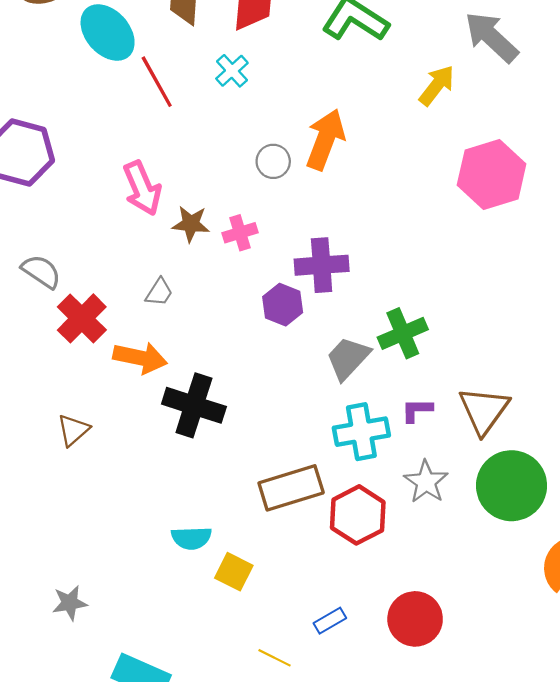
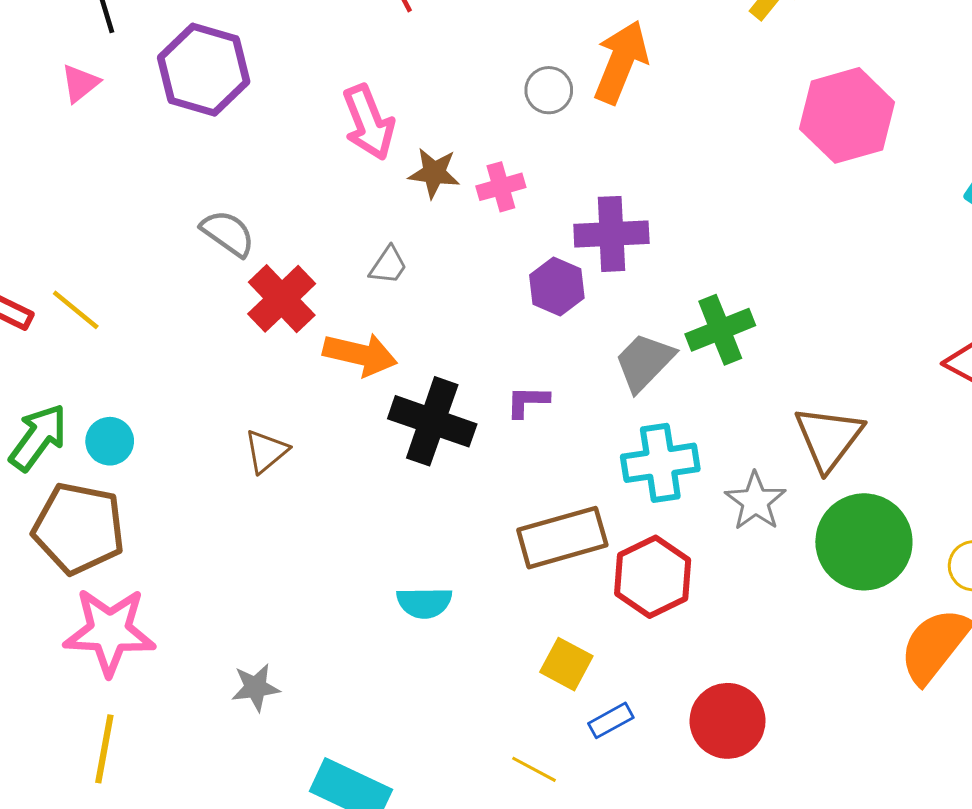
purple L-shape: (417, 410) -> (528, 401), moved
gray star: (426, 482) -> (755, 501), moved
yellow square: (234, 572) -> (566, 664), moved

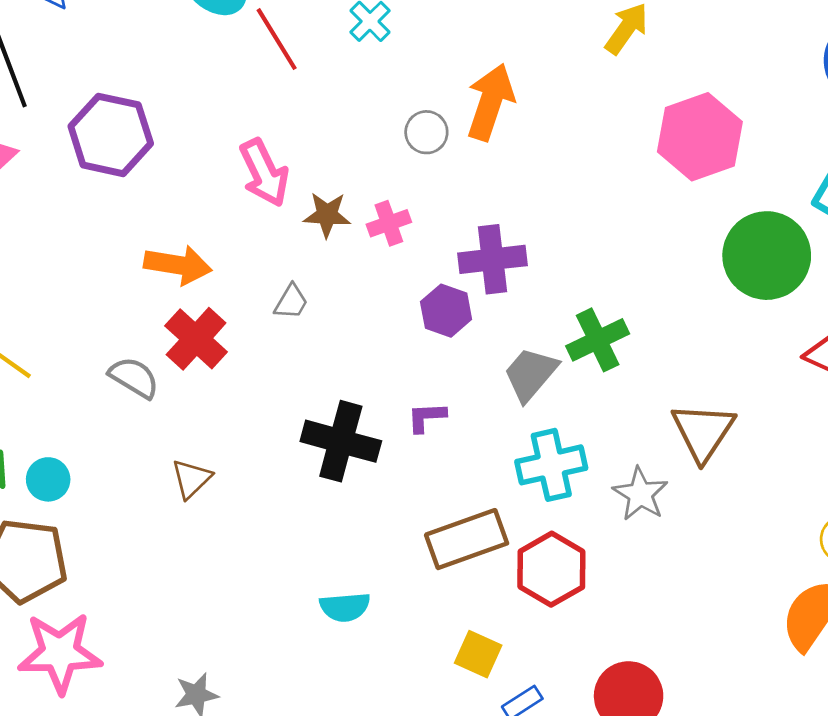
gray semicircle: (228, 233) -> (134, 378), moved
orange arrow: (360, 354) -> (178, 265), moved
green circle: (864, 542) -> (767, 256), moved

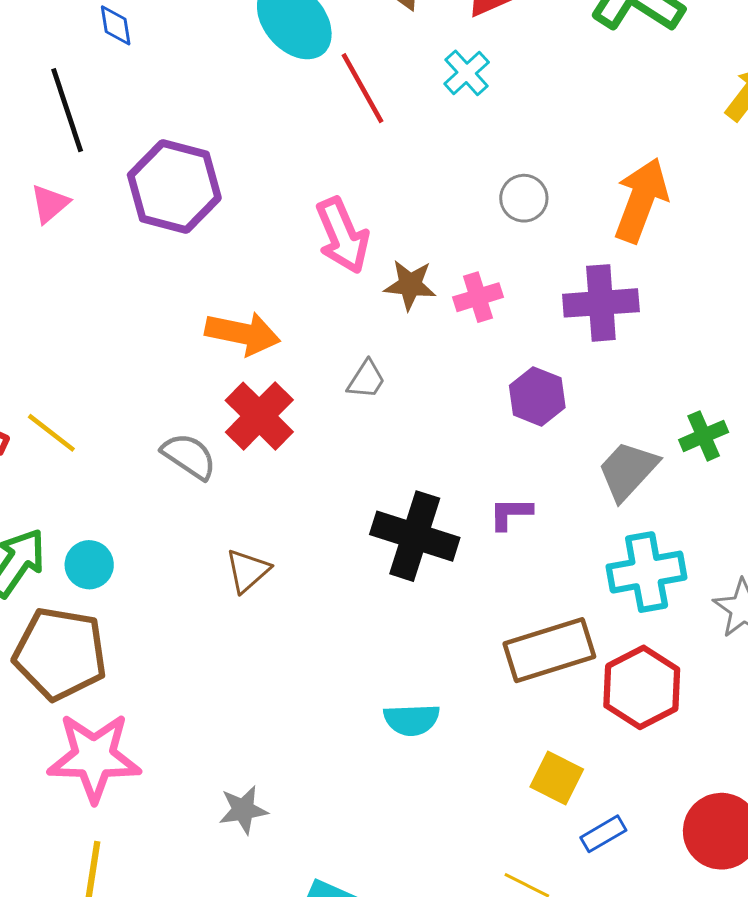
orange arrow: (490, 102) -> (641, 200), moved
purple cross: (493, 259) -> (601, 303), moved
green cross: (598, 340) -> (704, 436), size x0.7

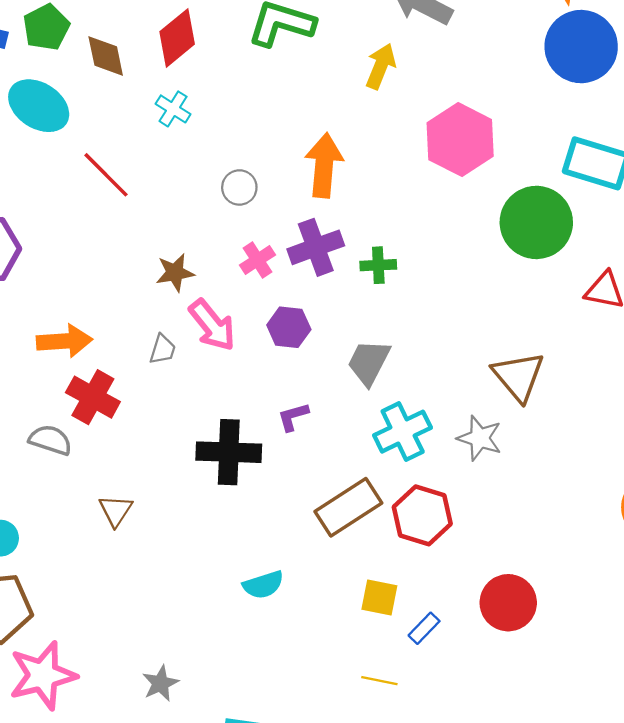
red line: (362, 88) -> (106, 175), moved
pink arrow: (342, 236) -> (212, 325), moved
pink cross: (478, 297) -> (257, 260), moved
green cross: (704, 436) -> (378, 265), moved, turned 36

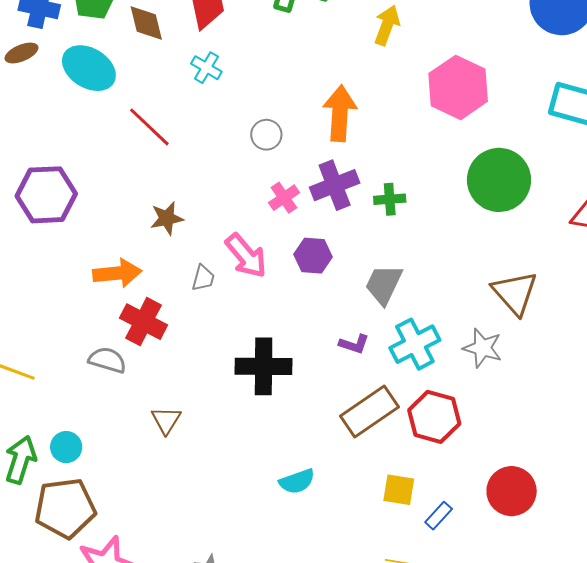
green circle: (536, 222) -> (499, 180), moved
brown star: (175, 273) -> (167, 218), moved
purple L-shape: (293, 417) -> (354, 344), moved, turned -144

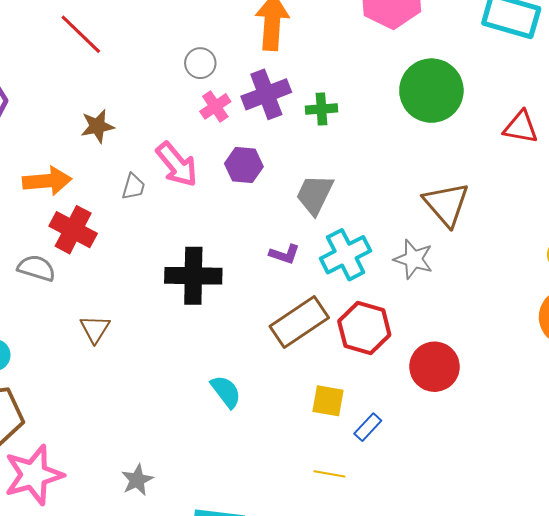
gray circle: (266, 135) -> (200, 63), moved
cyan semicircle: (297, 481) -> (226, 392), turned -108
red circle: (512, 491) -> (435, 367), moved

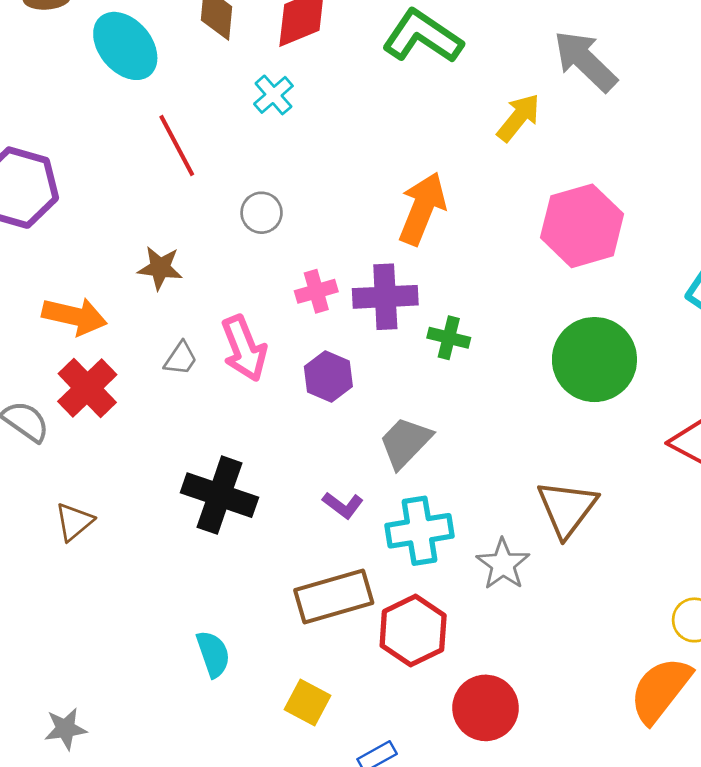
gray circle: (200, 63) -> (262, 213), moved
yellow square: (328, 401) -> (308, 703), moved

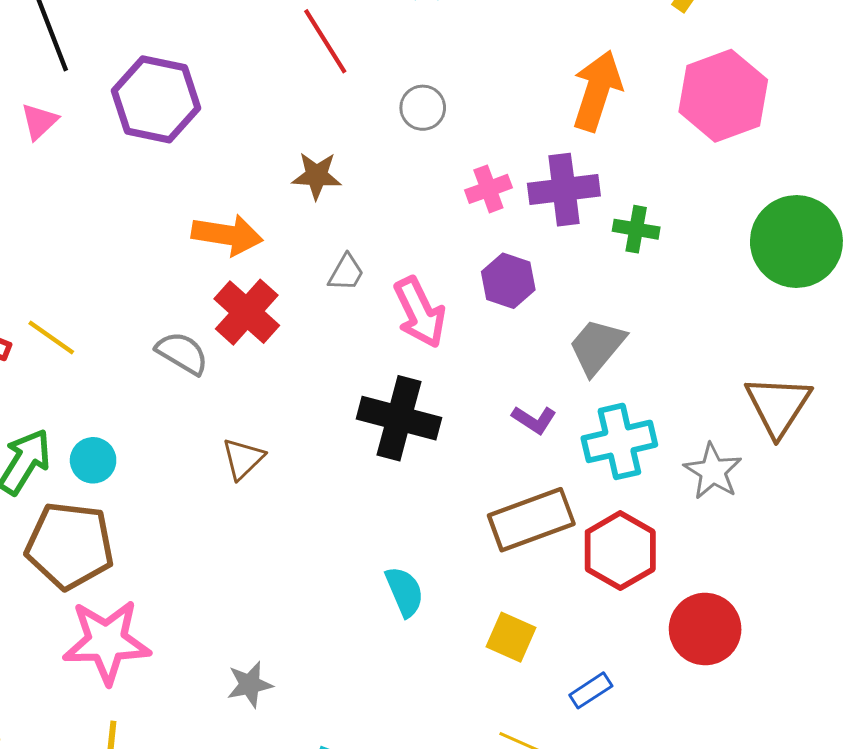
pink hexagon: (582, 226) -> (723, 96), moved
pink arrow: (244, 348) -> (420, 312), moved

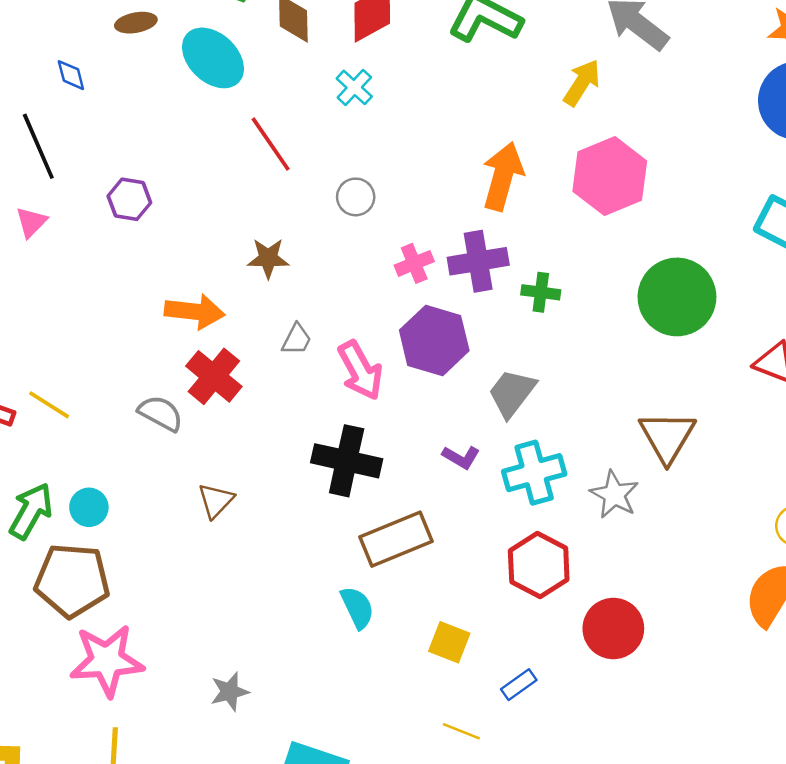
purple hexagon: (156, 99) -> (129, 199), size x0.6
purple hexagon: (508, 281) -> (434, 340), size x1.5
brown rectangle: (531, 520) -> (396, 539), moved

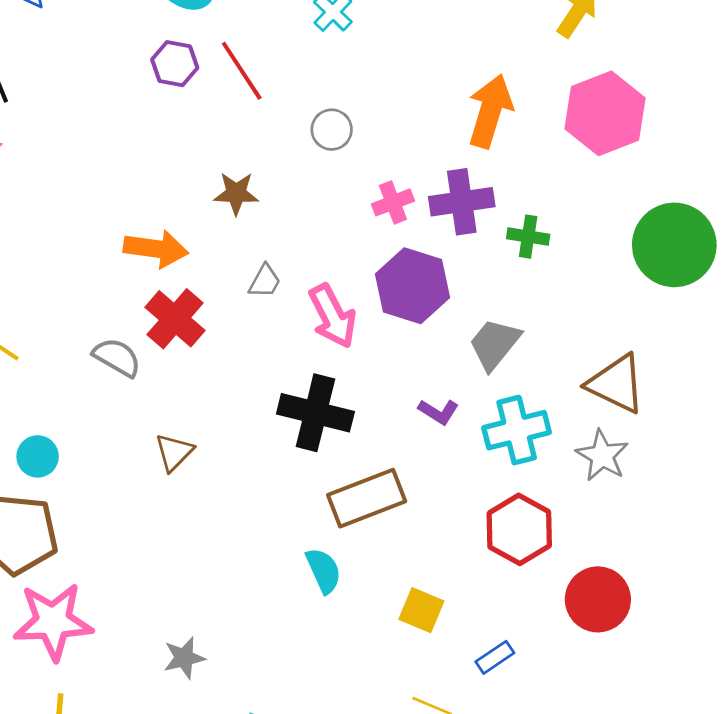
purple hexagon: (129, 199) -> (175, 64), moved
brown triangle: (667, 437) -> (616, 384), moved, turned -36

